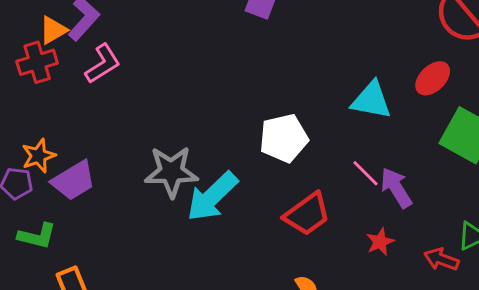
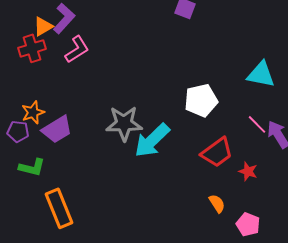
red star: (380, 242) -> (248, 171), moved, turned -30

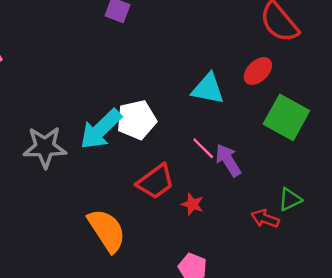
cyan arrow: (152, 140) -> (101, 129), moved
orange semicircle: (217, 203) -> (107, 230), moved, size x2.0

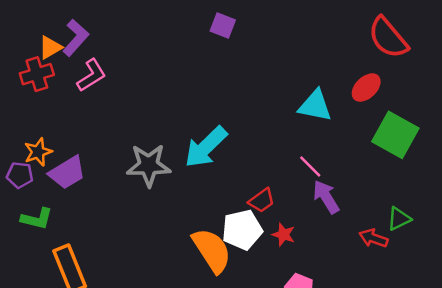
white pentagon: (137, 120) -> (242, 230), moved
purple arrow: (228, 160) -> (326, 197), moved
red trapezoid: (156, 182) -> (262, 201), size x0.7
red star: (192, 204) -> (284, 235), moved

